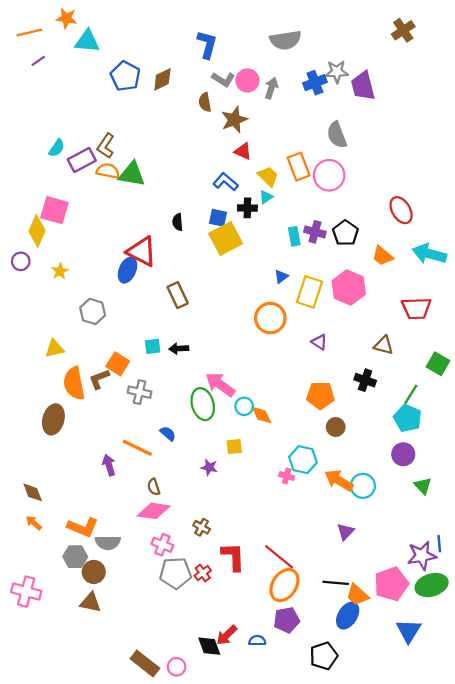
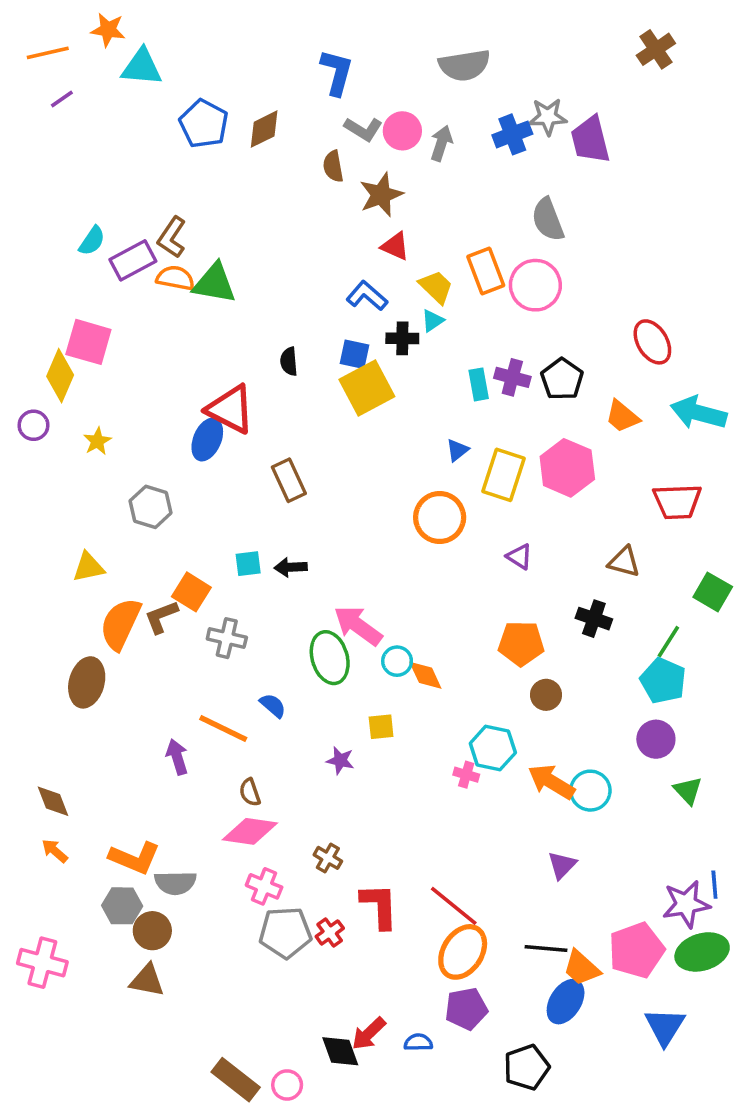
orange semicircle: (74, 383) -> (120, 624), turned 36

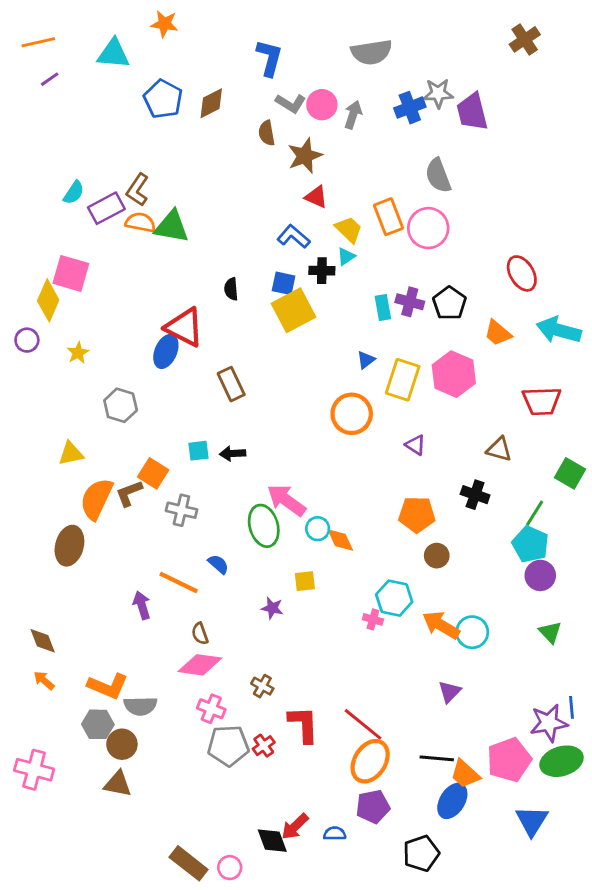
orange star: (108, 30) -> (164, 24), moved
purple circle: (656, 739) -> (540, 575), moved

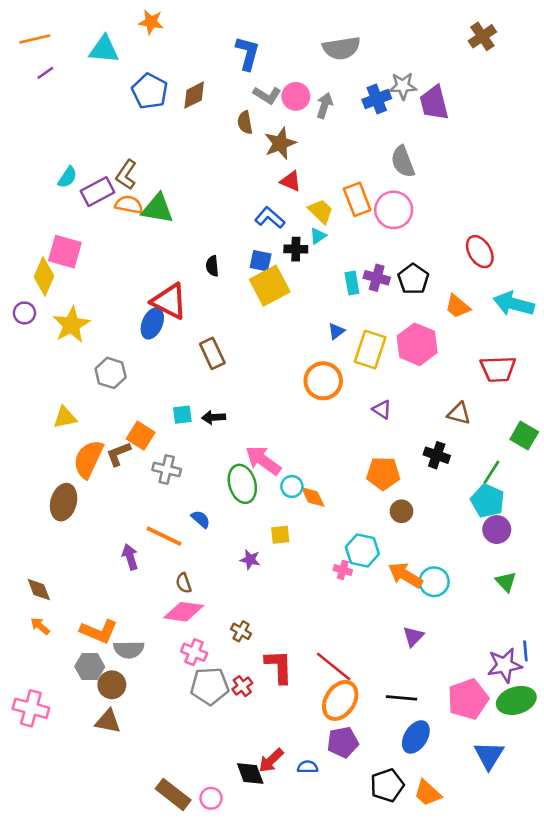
yellow star: (78, 353) -> (71, 325), size x1.8
orange trapezoid: (465, 774) -> (428, 793), moved

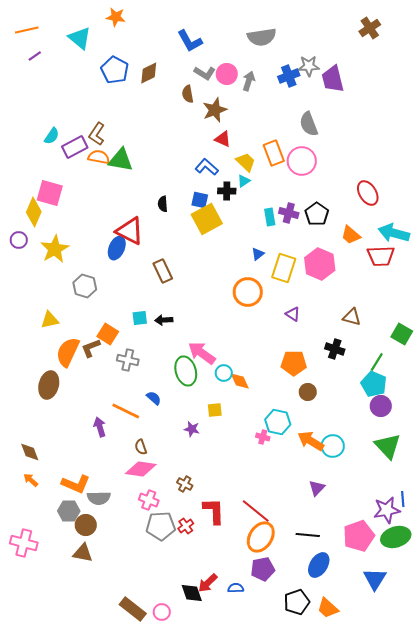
cyan triangle: (104, 49) -> (80, 38), turned 35
blue L-shape: (248, 53) -> (190, 41), turned 136
red trapezoid: (498, 369) -> (381, 256), moved
green triangle: (506, 582) -> (388, 446), size x1.6

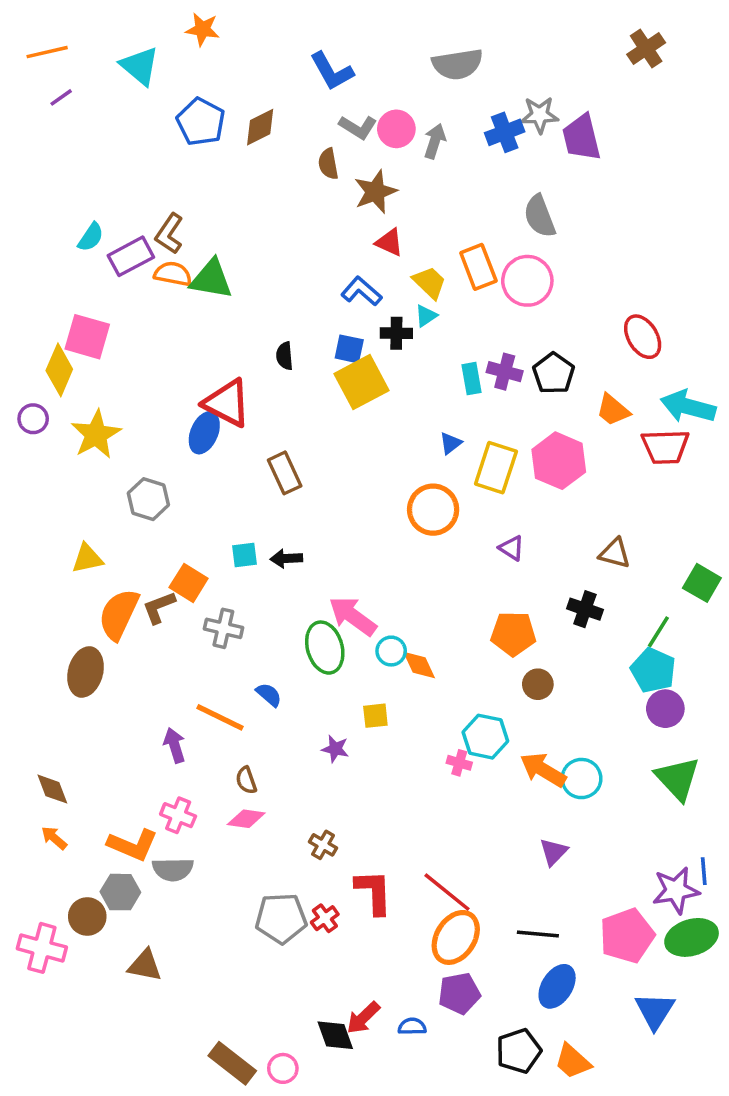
pink diamond: (141, 469) -> (246, 819), size x0.7
pink cross: (149, 500) -> (178, 815), moved
brown circle: (86, 525) -> (87, 916), moved

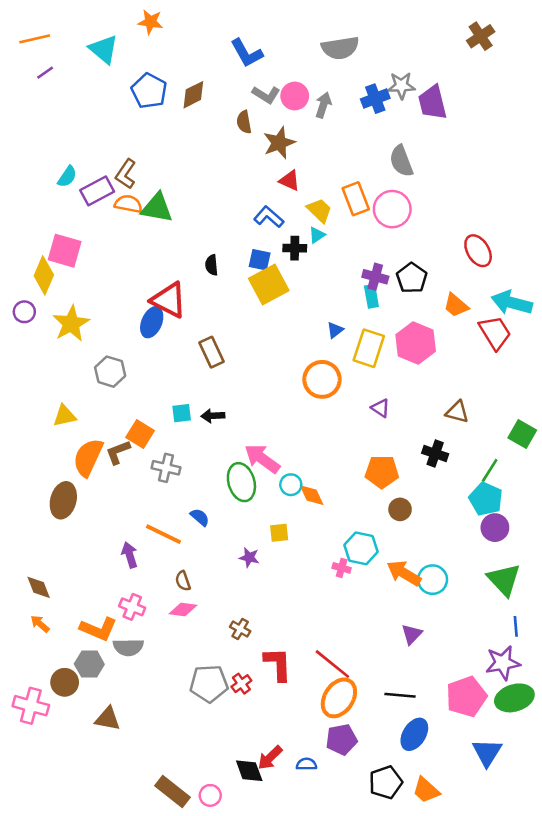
cyan rectangle: (471, 379) -> (371, 296), moved
red trapezoid: (665, 447) -> (495, 333), turned -120
blue line: (704, 871) -> (516, 626), moved

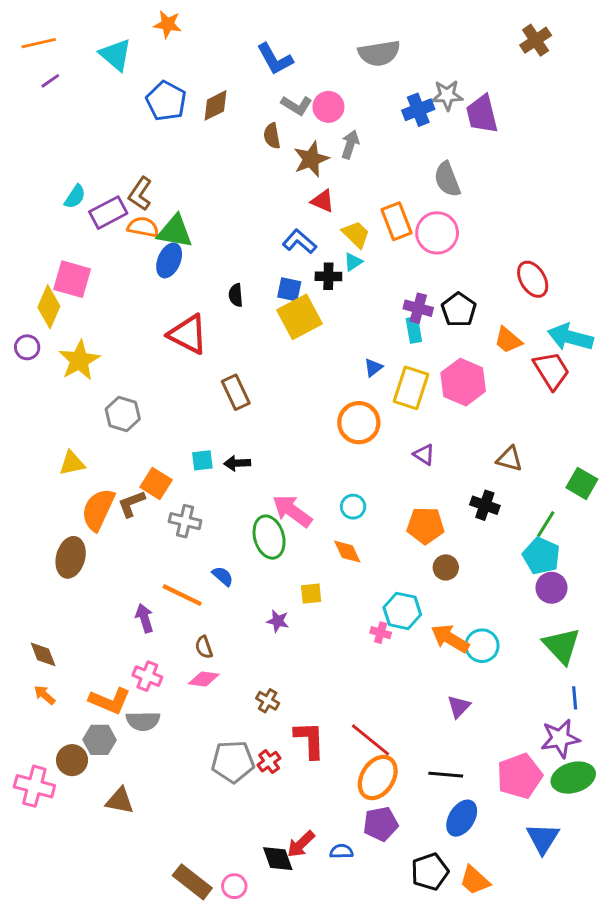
gray arrow: (323, 105) -> (350, 145), moved
blue ellipse: (152, 322) -> (169, 260), moved
cyan circle: (291, 485) -> (353, 507), moved

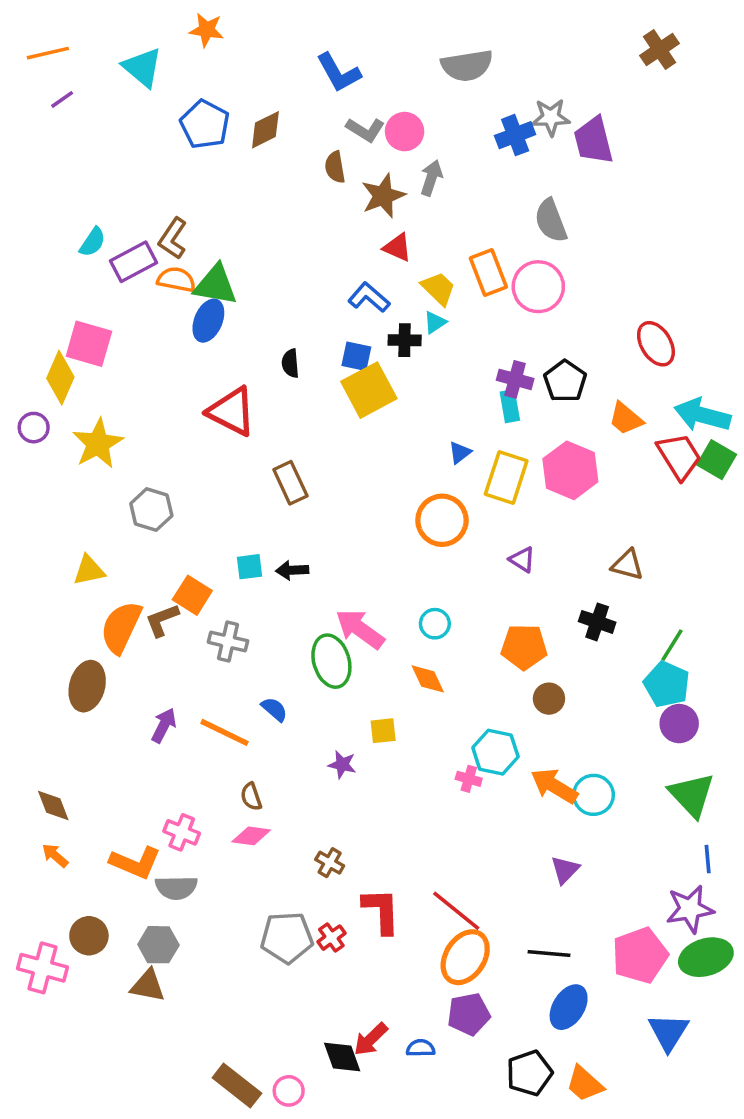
green square: (582, 483) -> (717, 460), moved
purple arrow: (144, 618) -> (164, 725), moved, turned 44
gray hexagon: (100, 740) -> (158, 945), moved

